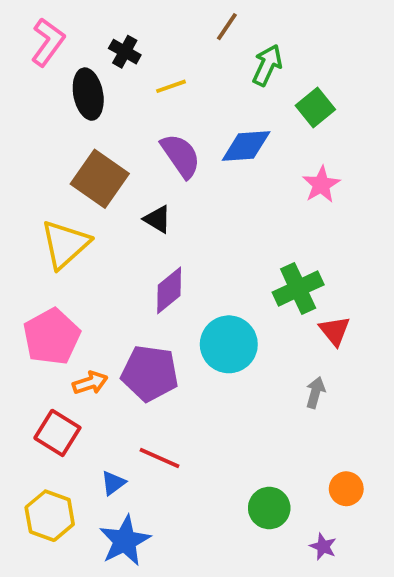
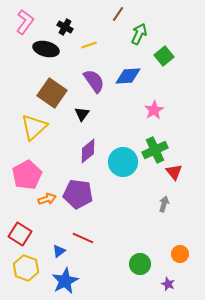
black ellipse: (88, 94) -> (46, 49), turned -65
pink star: (321, 185) -> (154, 110), moved
black triangle: (158, 219) -> (82, 114), turned 35
cyan circle: (229, 344) -> (123, 162), moved
red square: (57, 433) -> (20, 234), moved

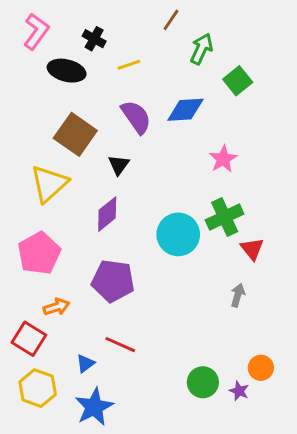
purple diamond: (88, 151) -> (107, 214), moved
orange arrow: (47, 199) -> (56, 307), moved
purple star: (168, 284) -> (239, 391), moved

